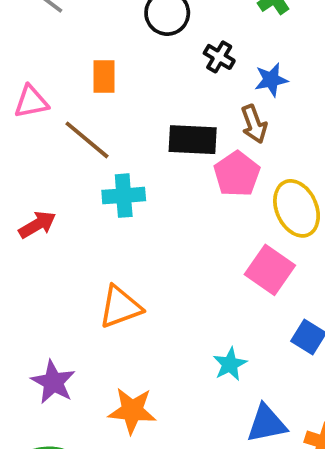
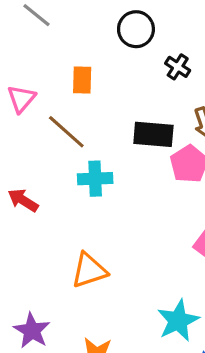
pink triangle: (31, 102) -> (21, 99), turned -40
red arrow: (37, 225) -> (23, 200), turned -120
cyan star: (230, 364) -> (178, 321), size x1.5

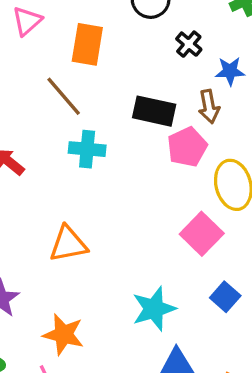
orange rectangle: (82, 80) -> (87, 44), size x1.4
pink triangle: (21, 99) -> (27, 21), moved

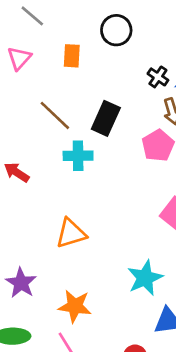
orange rectangle: (87, 44) -> (72, 56), moved, size x0.7
black cross: (189, 44) -> (158, 77), moved
black rectangle: (154, 111) -> (106, 118), moved, turned -72

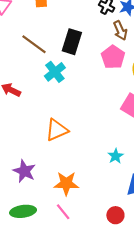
cyan cross: (78, 156) -> (55, 72), turned -30
cyan star: (145, 278) -> (116, 156), size x0.6

